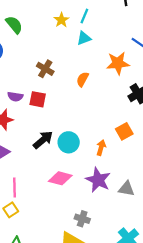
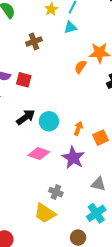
brown cross: (45, 69) -> (34, 41), moved, turned 35
orange semicircle: (83, 79) -> (80, 67), moved
orange square: (124, 131) -> (100, 138), moved
gray triangle: (126, 189) -> (98, 184), moved

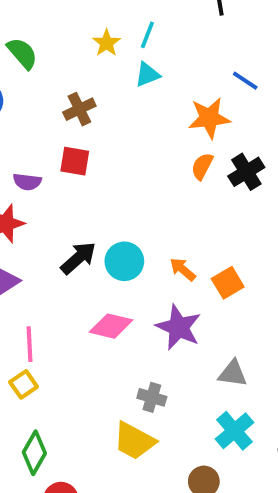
orange semicircle: (80, 67) -> (202, 166), moved
red square: (24, 80) -> (75, 161), moved
orange arrow: (78, 128) -> (183, 269), turned -64

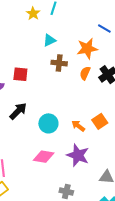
cyan triangle: (147, 75) -> (49, 40), moved
brown cross: (79, 109) -> (59, 63), moved, turned 35
black arrow: (78, 258) -> (18, 111), moved
orange square: (228, 283) -> (100, 121), moved

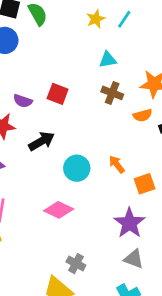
orange semicircle: (85, 73) -> (142, 115), turned -144
orange arrow: (78, 126) -> (117, 164), moved
purple star: (78, 155) -> (129, 223), moved

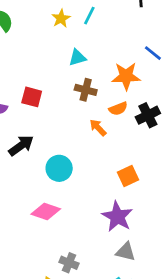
orange arrow: (117, 164) -> (98, 128), moved

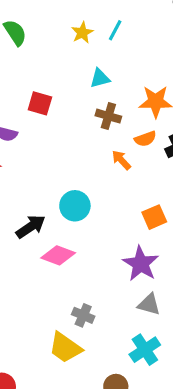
red square: (32, 97) -> (40, 103), moved
black arrow: (21, 146) -> (31, 227), moved

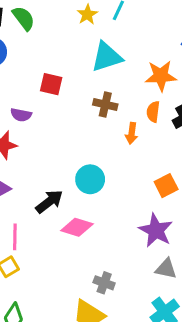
cyan triangle: (100, 78) -> (107, 57), size x1.6
brown cross: (108, 116) -> (105, 104), moved
orange semicircle: (145, 139) -> (153, 112), turned 120
orange arrow: (121, 160) -> (132, 133), turned -126

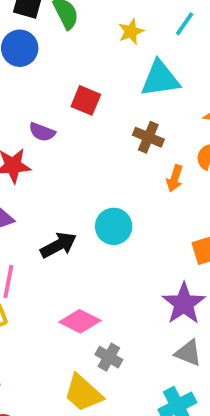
yellow star: (87, 15) -> (131, 32), moved
pink diamond: (77, 227) -> (80, 321), moved

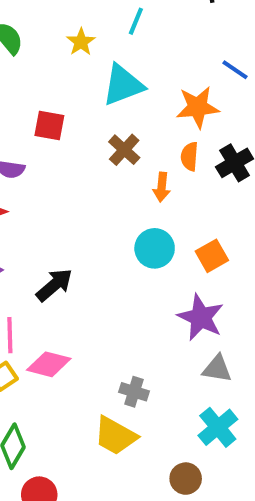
brown cross: (148, 137) -> (124, 150), turned 32
cyan circle: (114, 226) -> (155, 248), moved
pink diamond: (80, 321) -> (49, 364), moved

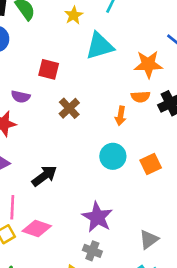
brown cross: (124, 150) -> (69, 108), moved
orange semicircle: (190, 156) -> (141, 97), turned -102
purple star: (201, 317) -> (97, 217), moved
gray triangle: (217, 369) -> (149, 239), turned -50

